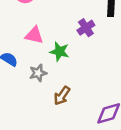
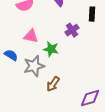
gray star: (38, 73) -> (34, 66), size x1.5

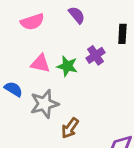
green star: (51, 49) -> (67, 66), moved

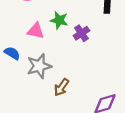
purple cross: (95, 55) -> (81, 33), moved
green star: (67, 66) -> (59, 20), moved

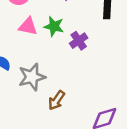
pink triangle: (36, 31) -> (28, 26), moved

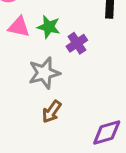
gray star: (32, 77) -> (44, 73), moved

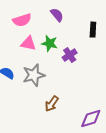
gray star: (44, 73) -> (34, 75), moved

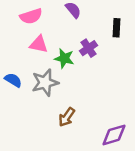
green star: (50, 43) -> (64, 58), moved
purple cross: (70, 55) -> (88, 48), moved

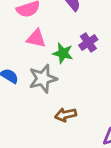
brown arrow: (67, 117) -> (66, 115), turned 42

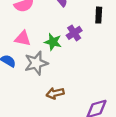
pink triangle: (36, 38) -> (23, 39), moved

